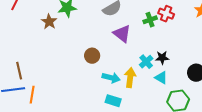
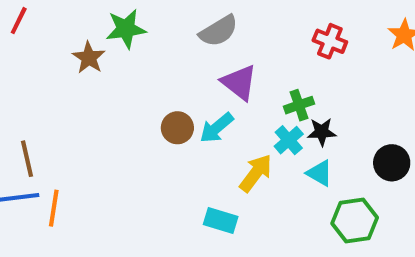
green cross: (150, 20) -> (299, 105), moved
cyan arrow: (111, 78) -> (217, 128), moved, turned 126
yellow arrow: (130, 78) -> (256, 173), turned 30

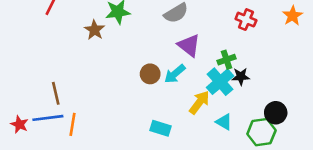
cyan cross: (289, 140) -> (220, 82), size x1.5
black circle: (392, 163) -> (276, 113), moved
cyan triangle: (320, 173) -> (224, 122), moved
cyan rectangle: (221, 220) -> (160, 128), moved

